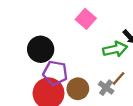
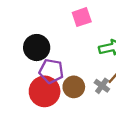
pink square: (86, 19) -> (82, 17), turned 30

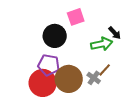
black circle: (37, 48) -> (55, 36), moved
brown circle: (74, 87) -> (69, 79), size x1.4

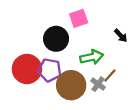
green arrow: (102, 44) -> (92, 57), moved
red circle: (43, 83) -> (27, 69), moved

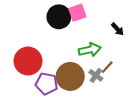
black circle: (56, 39) -> (59, 17), moved
purple pentagon: (50, 70) -> (47, 84), moved

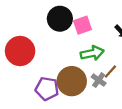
pink square: (77, 13) -> (82, 25), moved
red circle: (28, 61) -> (20, 51), moved

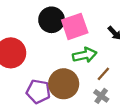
pink square: (82, 25) -> (75, 26), size x1.4
gray cross: (99, 80) -> (101, 96), moved

